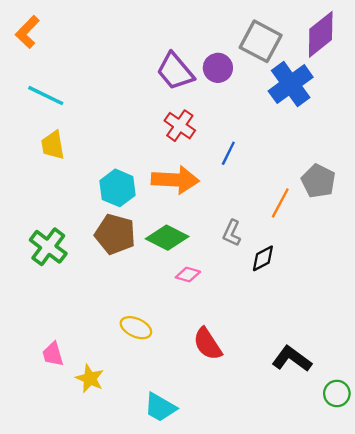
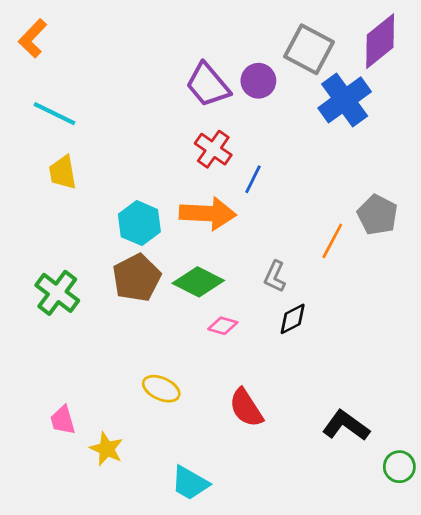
blue line: (228, 153) -> (253, 179), moved
brown pentagon: (115, 234) -> (137, 278), turned 30
black diamond: (263, 258) -> (293, 319), moved

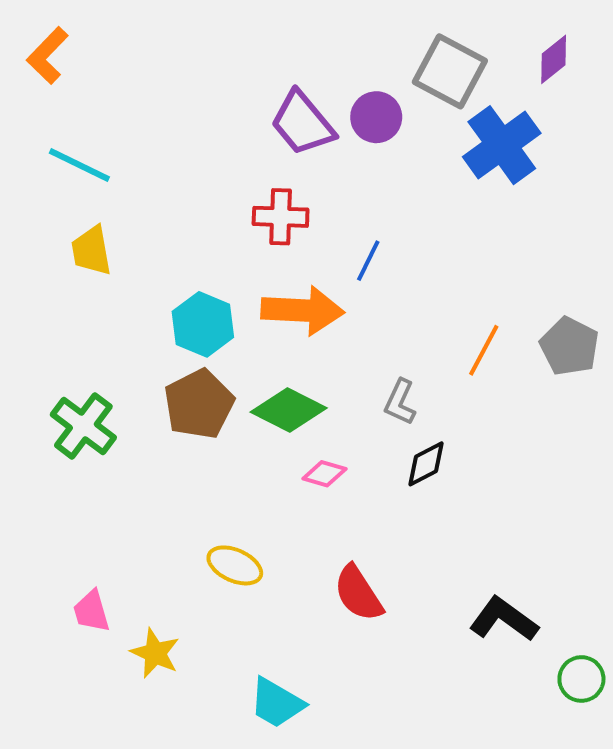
purple diamond: (380, 41) -> (554, 59), size x0.6
red cross: (213, 149) -> (281, 217), moved, turned -33
gray pentagon: (377, 215) -> (569, 346), moved

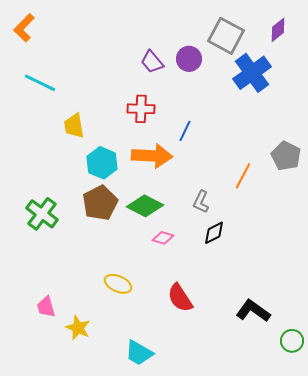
purple trapezoid: (303, 123) -> (152, 62), size x0.7
yellow trapezoid: (91, 251) -> (74, 126), moved
gray pentagon: (569, 346) -> (286, 156), moved

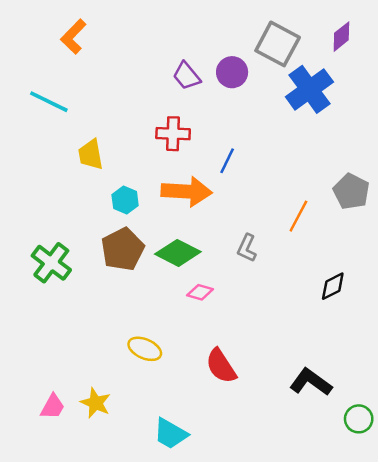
orange L-shape: (24, 28) -> (73, 37), moved
cyan hexagon: (102, 163) -> (125, 200), size x0.7
black diamond: (214, 233) -> (333, 286), moved
pink trapezoid: (46, 307) -> (53, 407), moved, turned -135

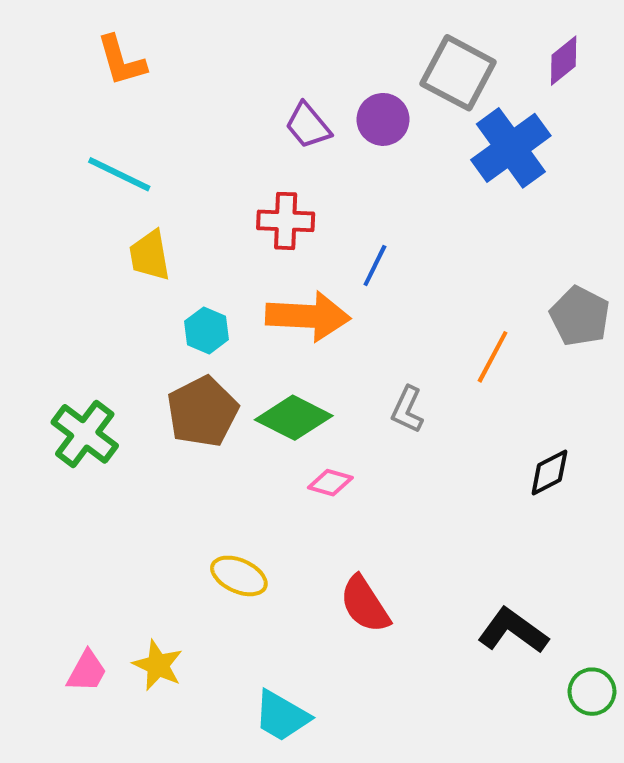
orange L-shape: (73, 37) -> (121, 61), turned -60
cyan line: (49, 102) -> (119, 174), moved

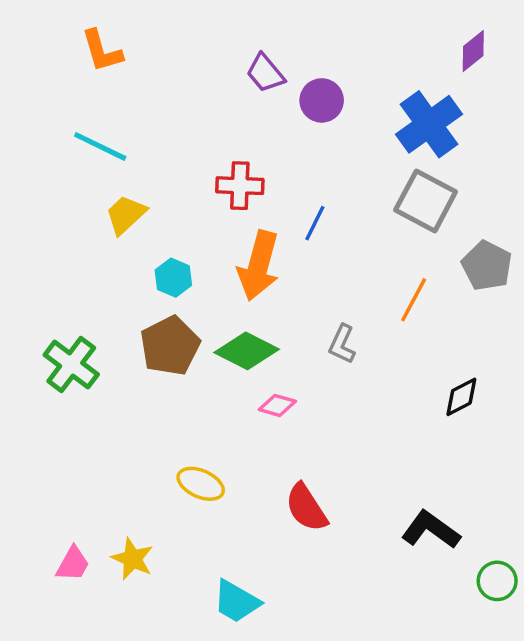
gray square: (458, 73) -> (426, 201), moved
purple trapezoid: (308, 126) -> (265, 73), moved
yellow trapezoid: (150, 255) -> (126, 215), turned 57
orange arrow: (308, 316) -> (259, 266), turned 102

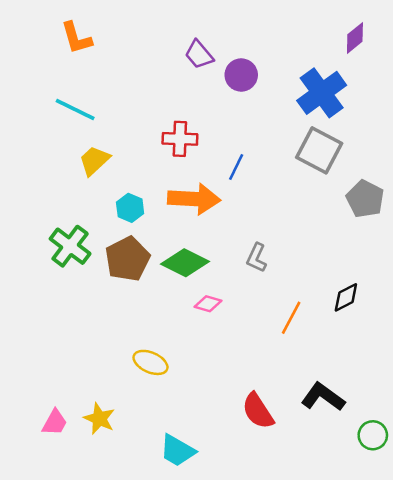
orange arrow: (259, 266) -> (194, 199), turned -102
orange line: (414, 300) -> (291, 318), moved
green cross: (71, 365) -> (70, 246), moved
red semicircle: (306, 508) -> (258, 411), moved

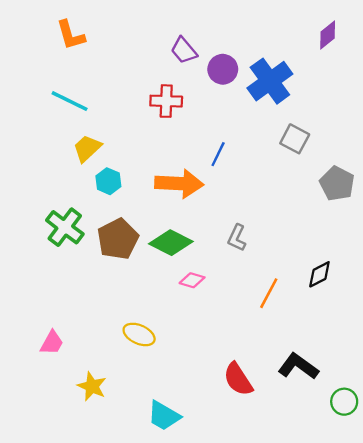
blue cross: (322, 93) -> (270, 81), moved
red cross: (180, 139) -> (166, 101), moved
gray square: (319, 150) -> (295, 139), size x0.7
cyan hexagon: (130, 208) -> (108, 181), moved
pink trapezoid: (55, 422) -> (52, 343), moved

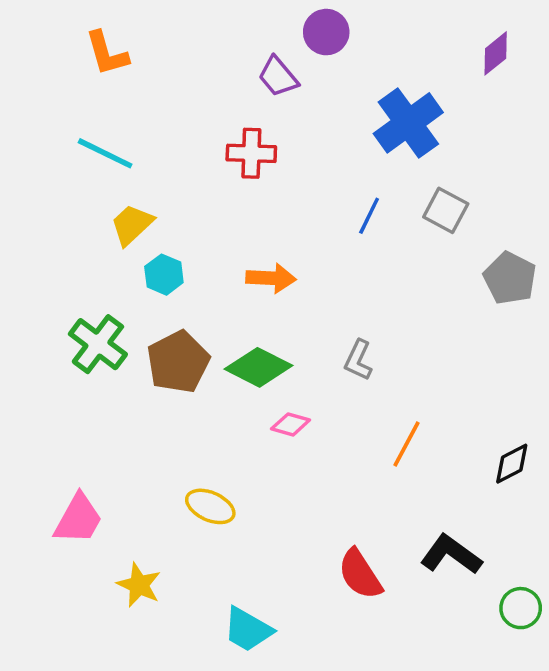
purple circle: (223, 69) -> (326, 32), moved
blue line: (218, 154) -> (369, 216), moved
orange arrow: (179, 184) -> (271, 278), size x0.7
black diamond: (319, 274) -> (512, 464), moved
pink trapezoid: (52, 343) -> (78, 519), size x1.4

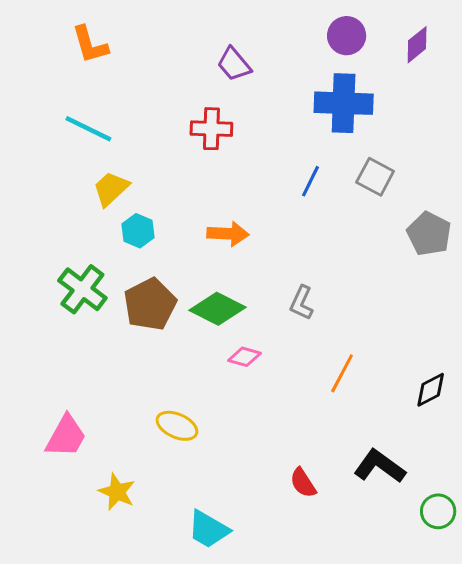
purple circle: (326, 32) -> (347, 36), moved
blue cross: (408, 123) -> (344, 103), turned 38
red semicircle: (360, 574) -> (303, 483), size x0.7

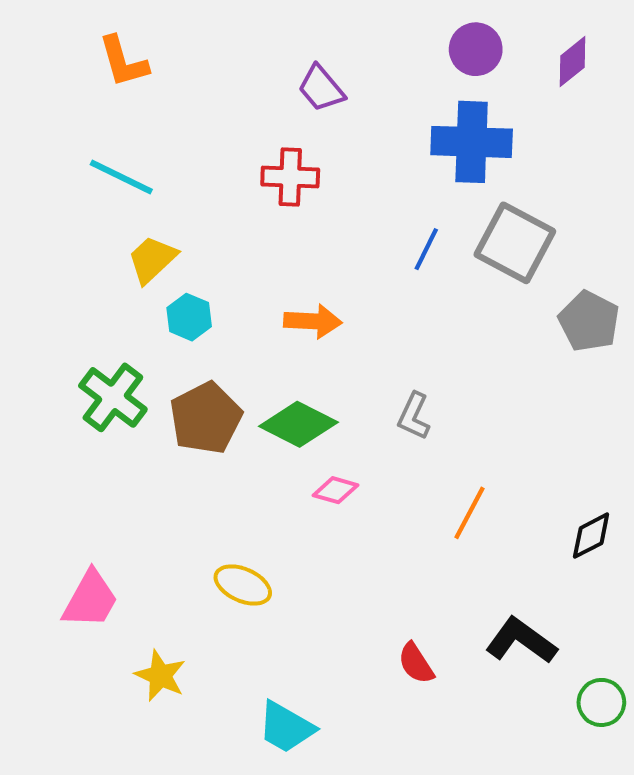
gray square: (375, 177) -> (515, 243), size x1.5

